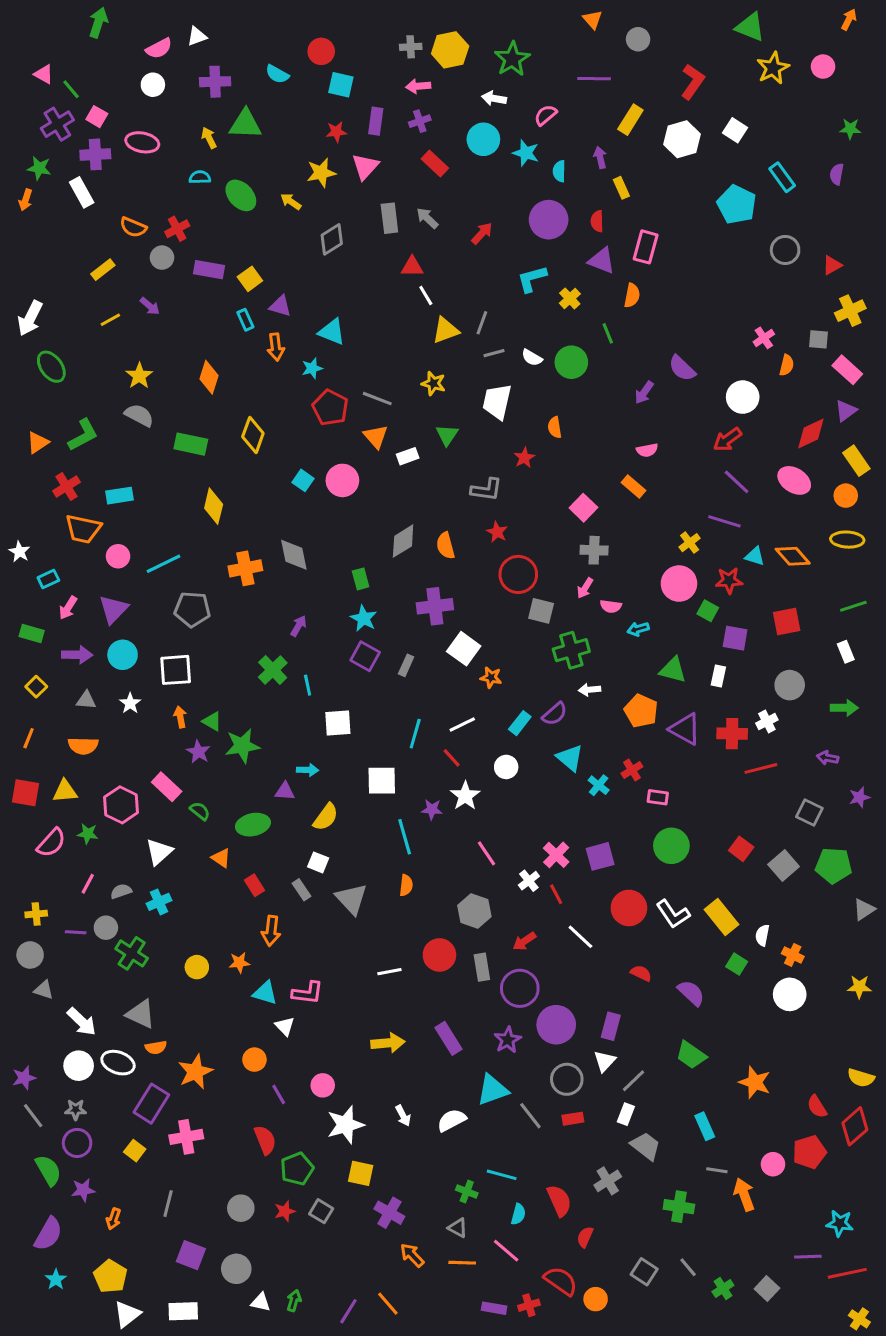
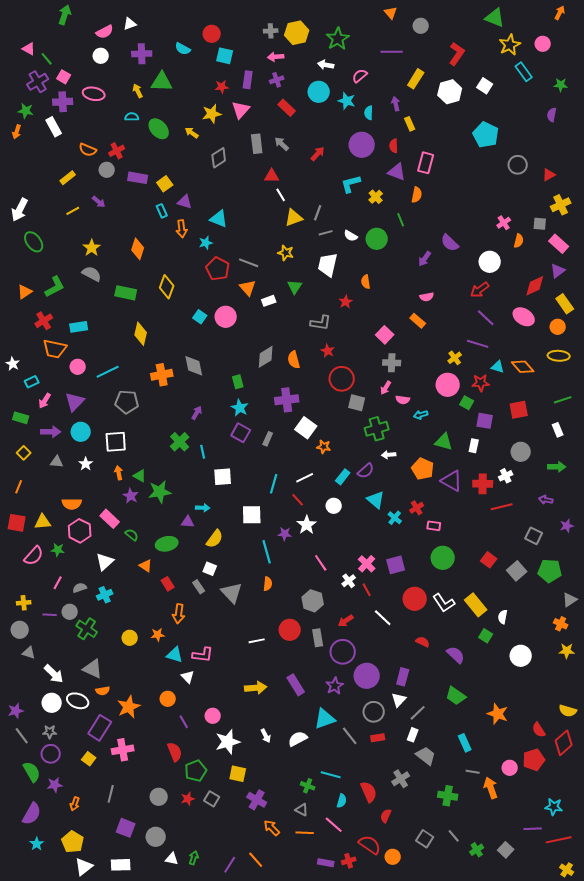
cyan rectangle: (782, 177) -> (524, 72), moved
orange semicircle: (83, 746) -> (72, 504), moved
orange cross: (793, 955) -> (561, 624), moved

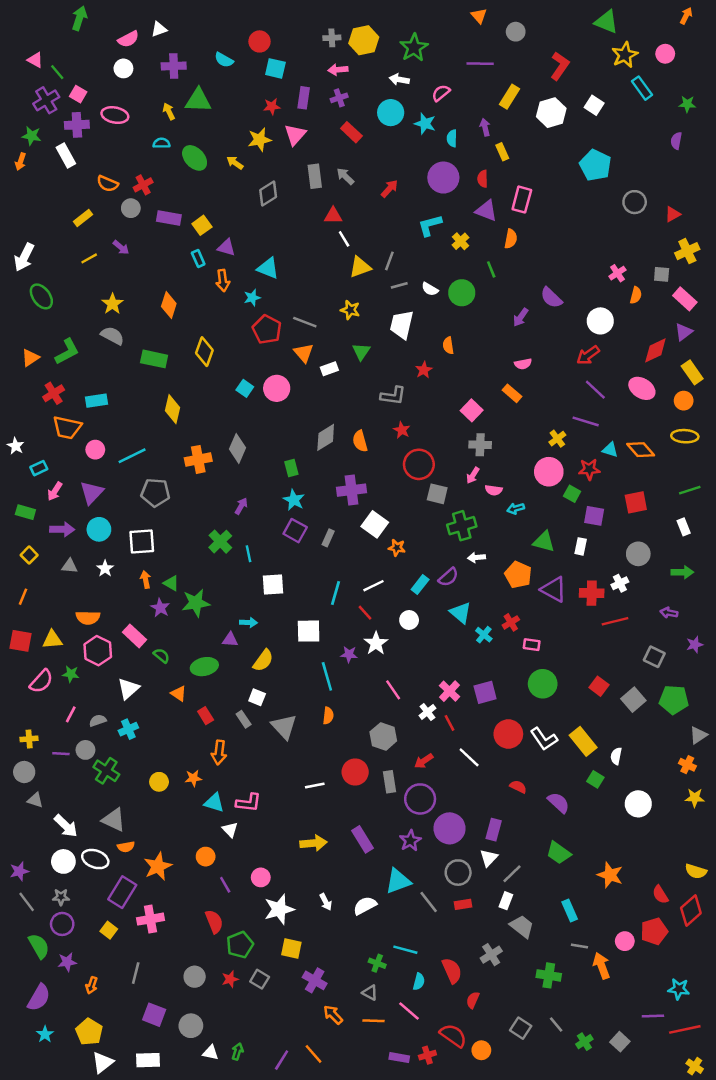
gray diamond: (194, 366) -> (237, 448), turned 35

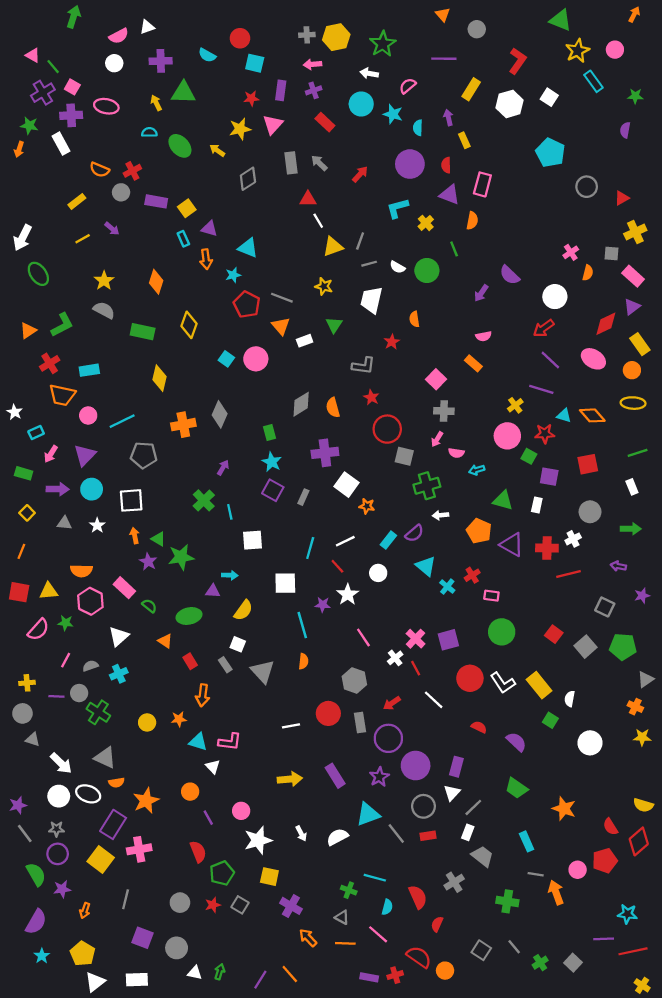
yellow square: (109, 930) -> (101, 860), size x1.6

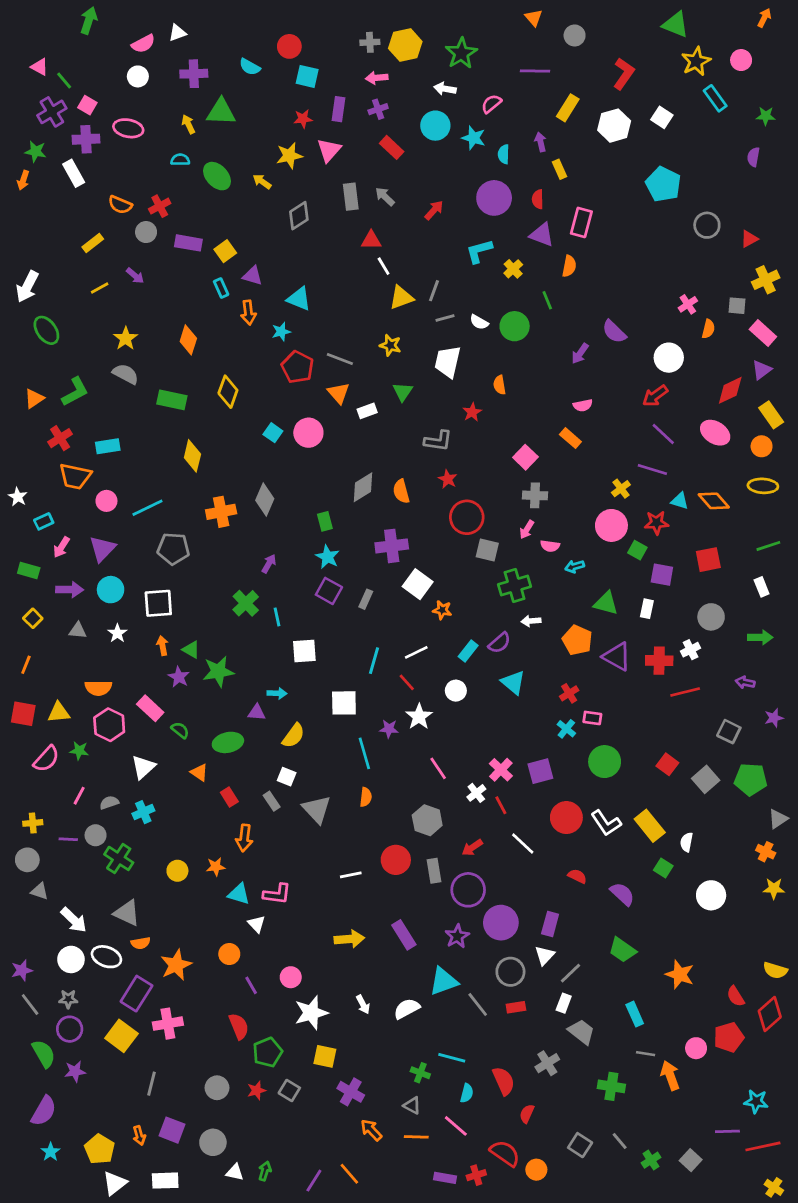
cyan cross: (447, 587) -> (566, 729), moved
orange arrow: (85, 911) -> (139, 1136), moved, turned -35

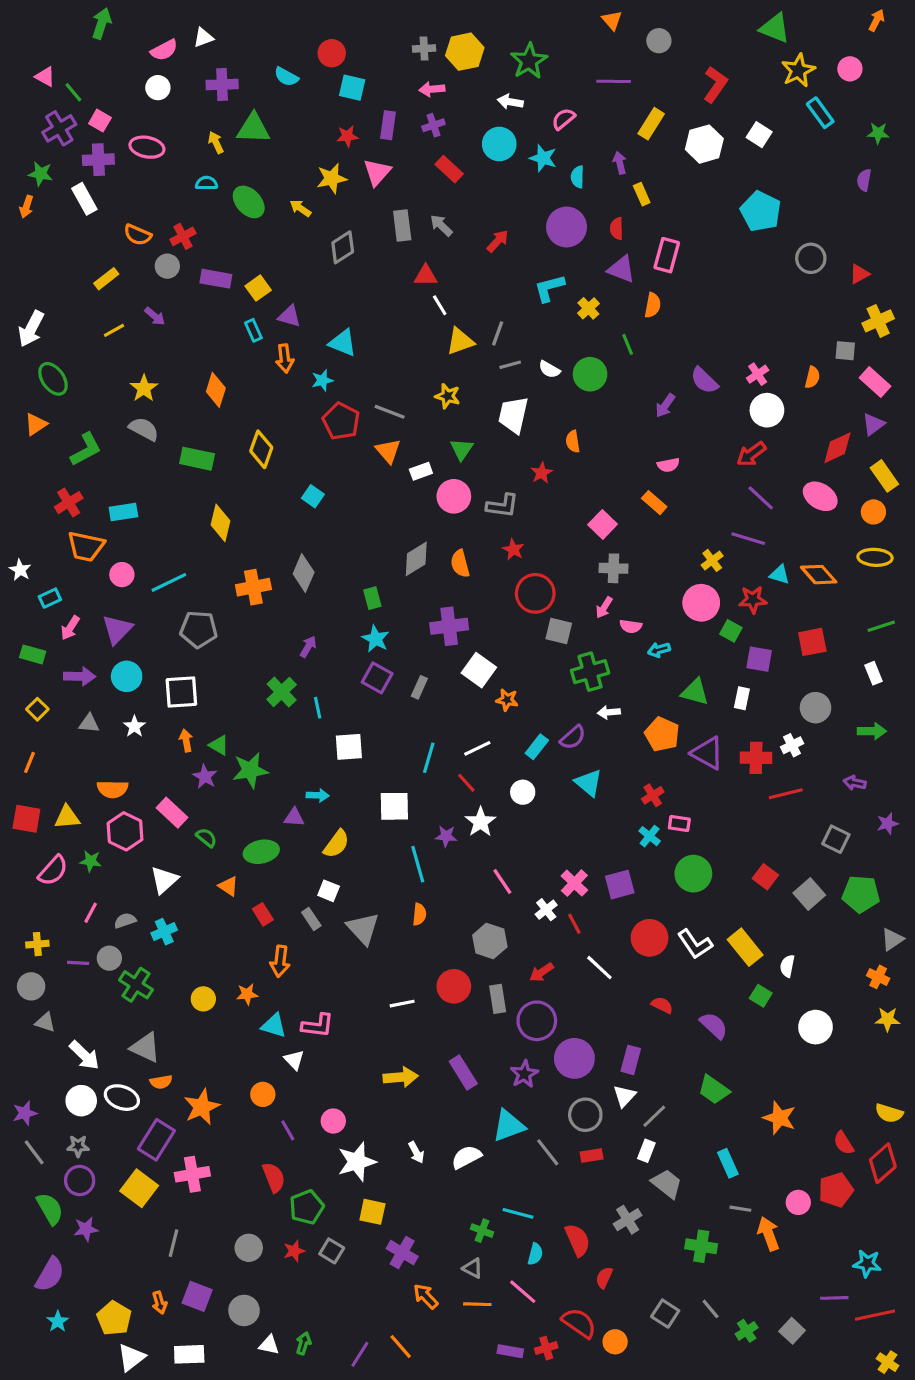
pink cross: (688, 304) -> (758, 374), moved
orange triangle: (34, 399) -> (36, 424), moved
pink circle: (308, 433) -> (454, 496), moved

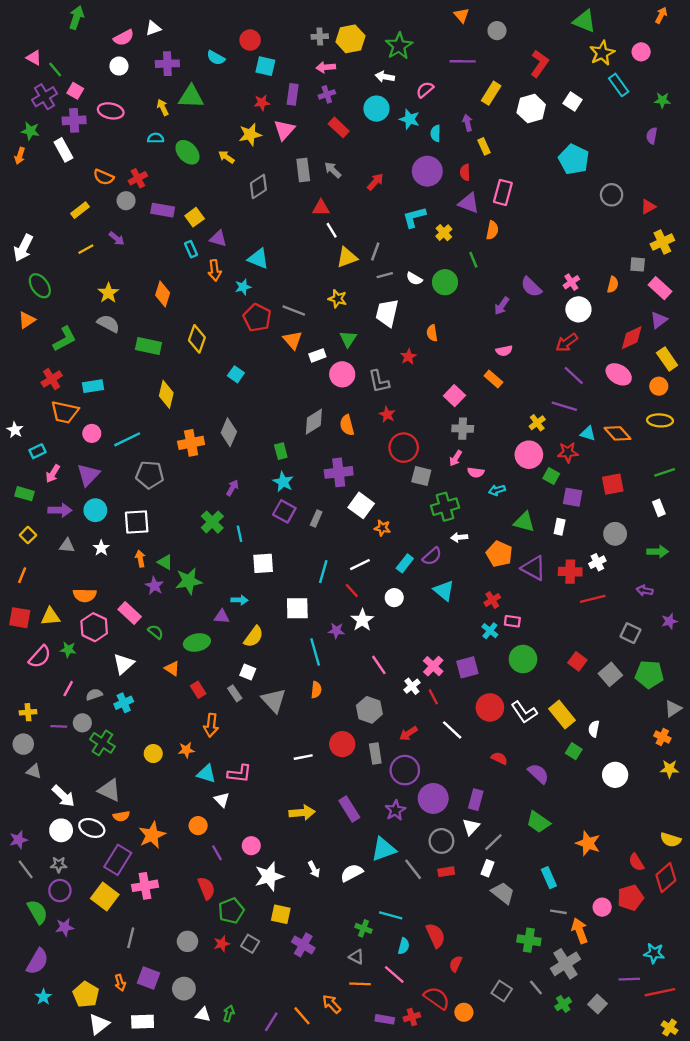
gray L-shape: (502, 506) -> (379, 381), turned 70
gray cross: (628, 1220) -> (565, 964), moved, size x1.4
orange arrow: (426, 1296) -> (332, 1004), moved

